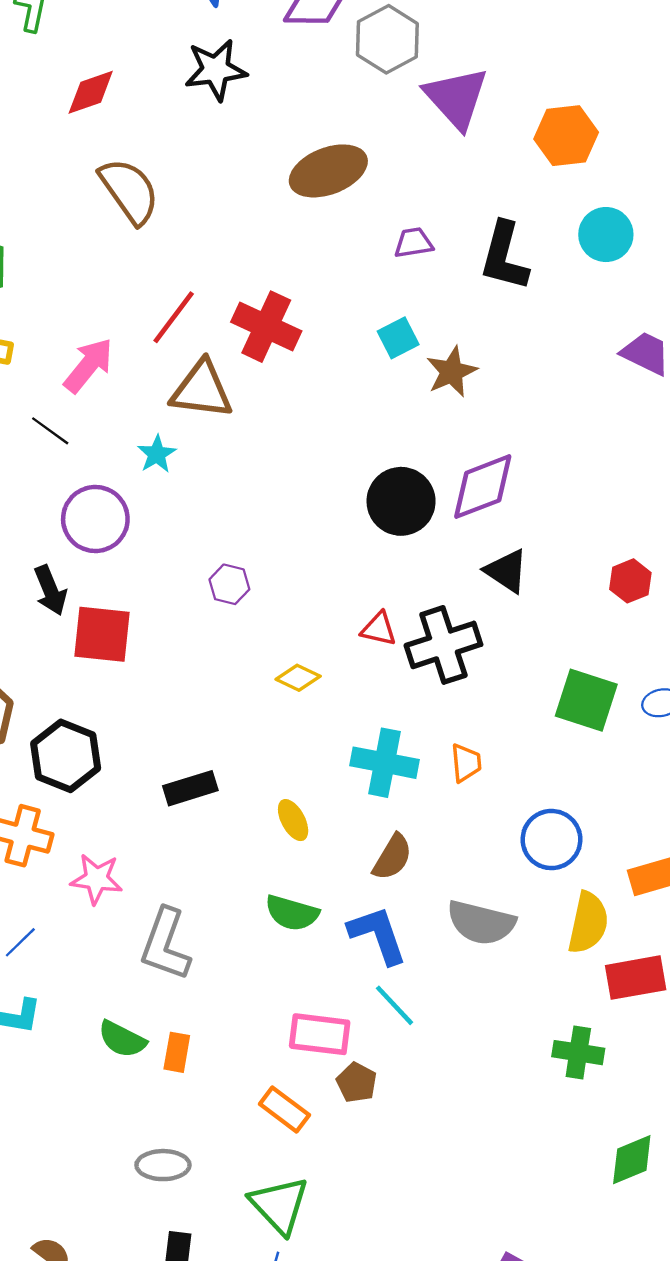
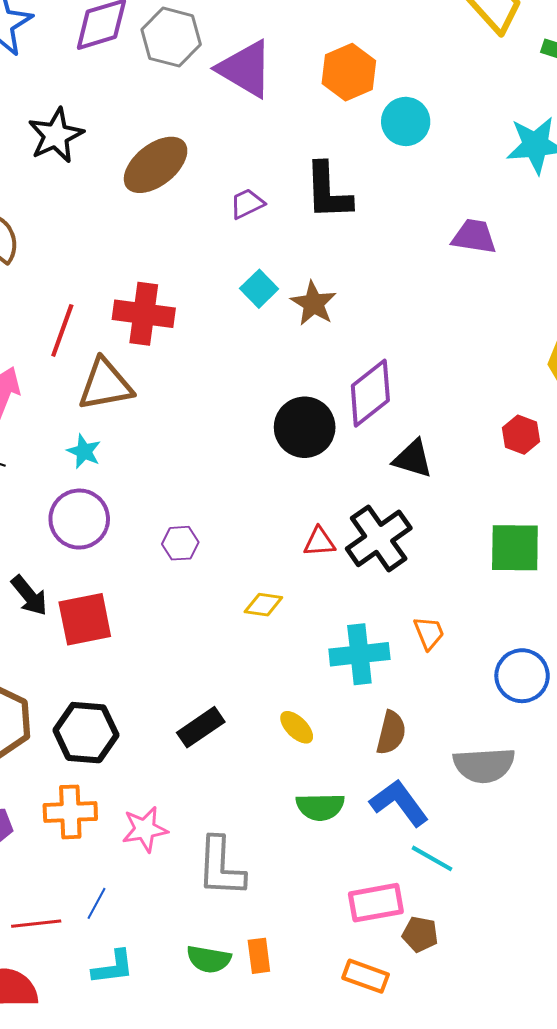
black star: (216, 70) -> (56, 135), moved
cyan circle: (606, 235) -> (406, 121), moved
purple circle: (95, 519) -> (79, 519), moved

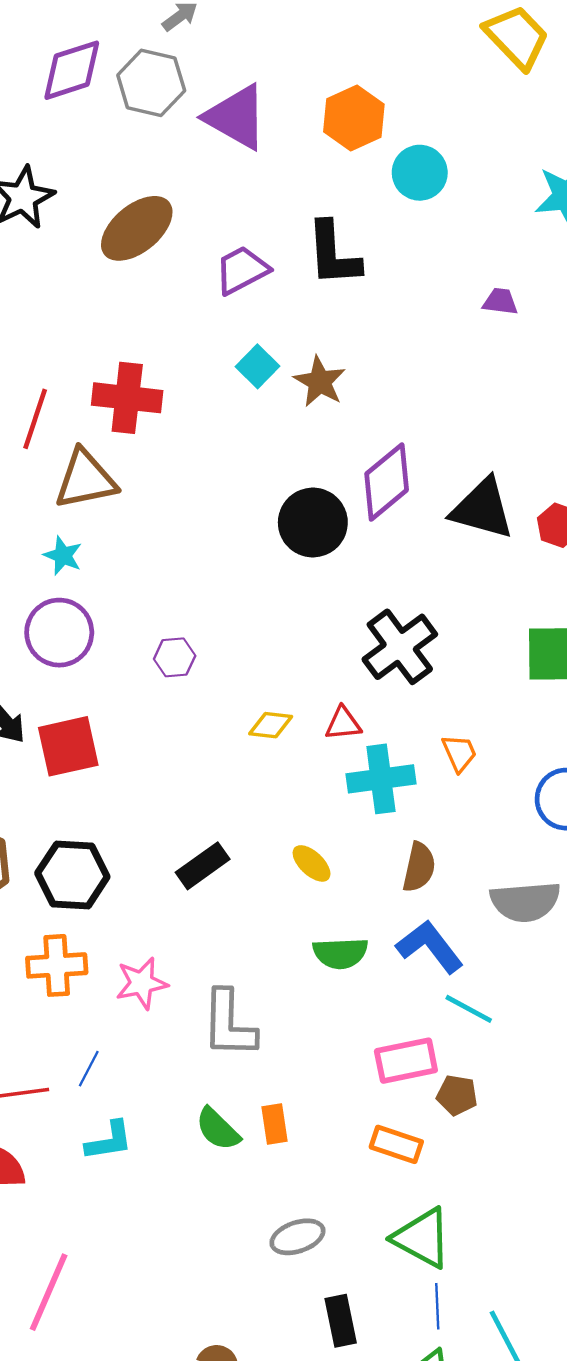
purple trapezoid: (247, 204) -> (242, 270), size x1.4
purple trapezoid: (474, 236) -> (500, 301), size x0.7
black triangle: (413, 459) -> (482, 509), moved, size x1.4
red triangle: (319, 542) -> (343, 724), moved
green semicircle: (209, 959) -> (218, 1129), turned 36

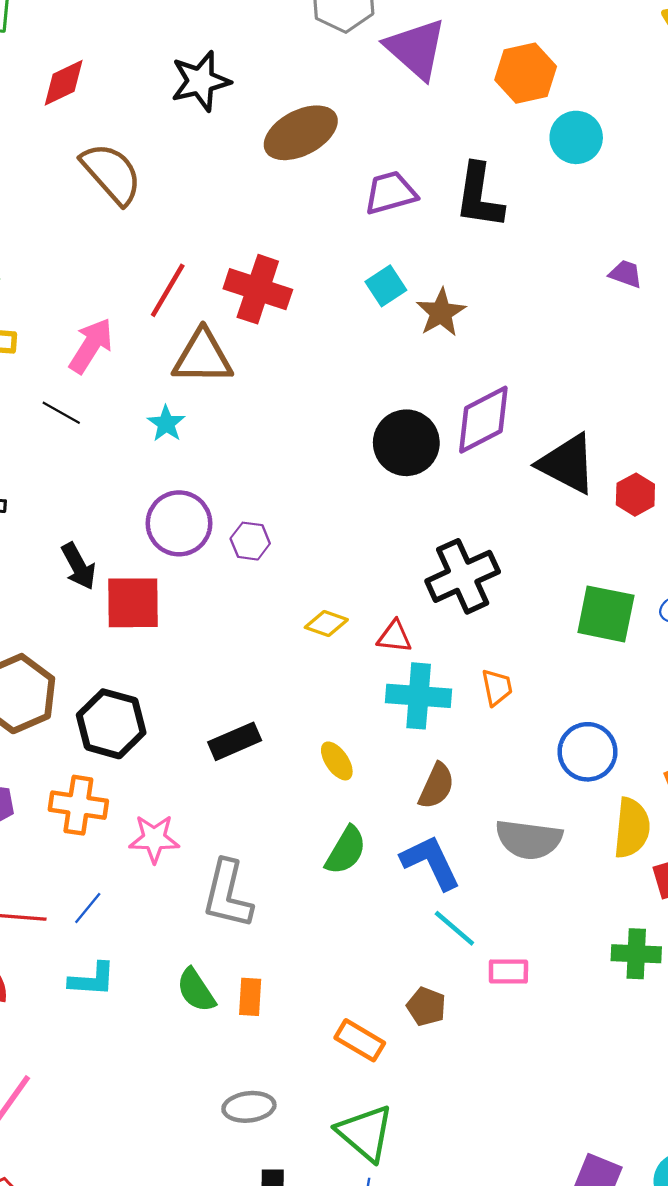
purple circle: (59, 633) -> (179, 523), moved
green semicircle: (340, 953) -> (346, 850), turned -69
pink rectangle: (406, 1061) -> (508, 972), moved, size x0.7

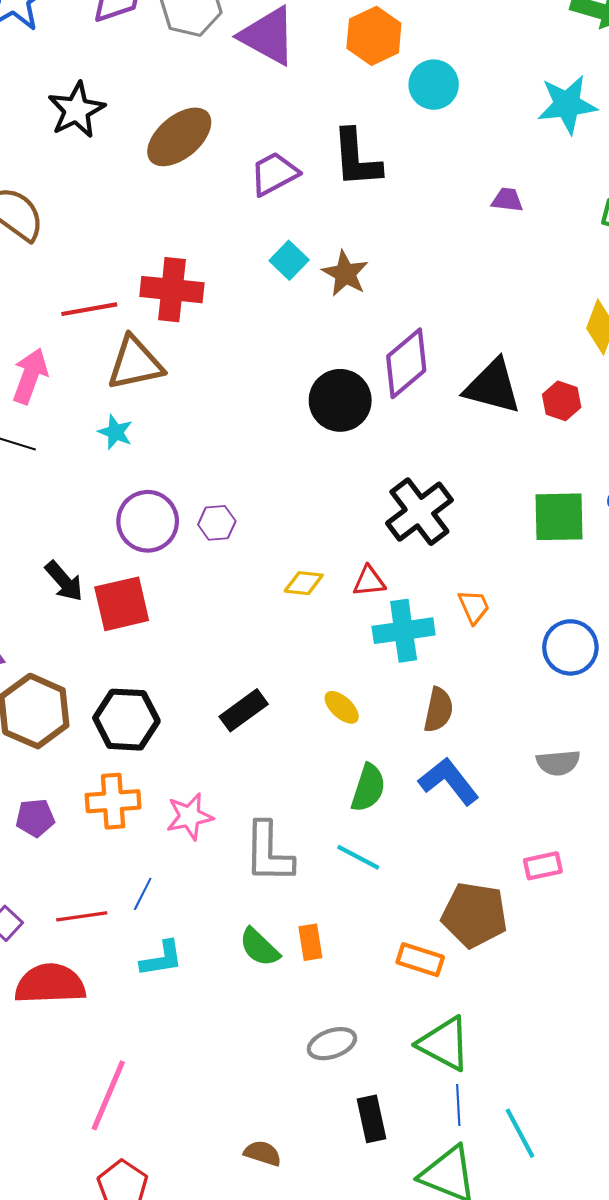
red line: (168, 290) -> (89, 309), turned 62
gray semicircle: (529, 839) -> (558, 763), moved, size x0.7
cyan line: (454, 928) -> (358, 857), moved
brown pentagon: (426, 1007) -> (474, 915), size x1.8

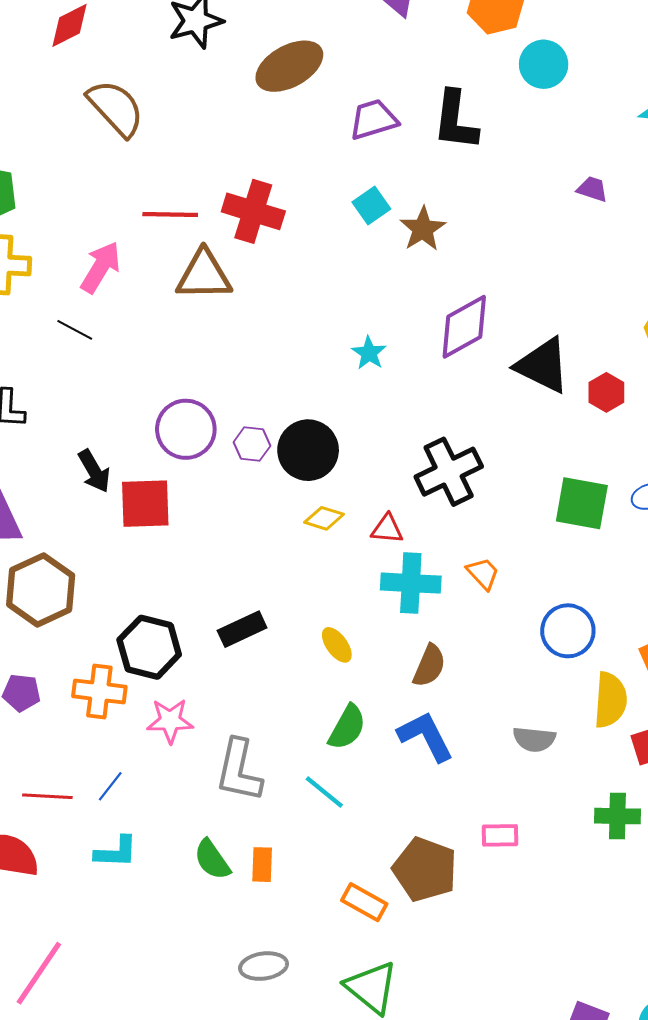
black circle: (340, 400) -> (308, 450), moved
cyan star: (115, 432) -> (369, 353), moved
orange trapezoid: (474, 607) -> (483, 573), turned -30
black hexagon: (126, 720) -> (149, 647), moved

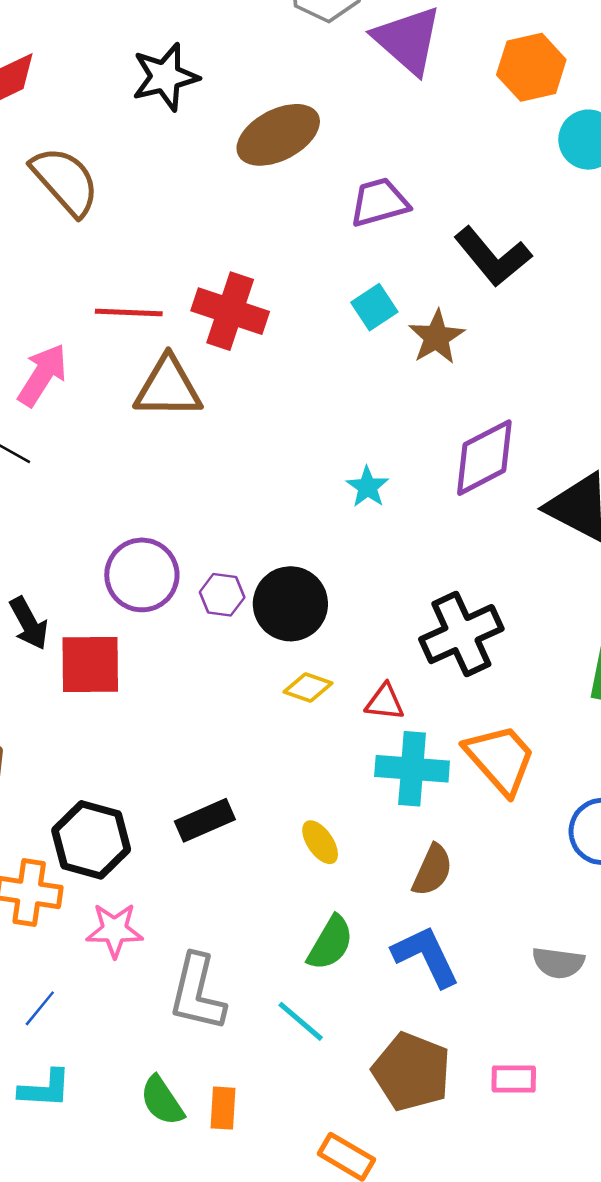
black L-shape: (455, 120) -> (493, 257), moved, turned -48
orange trapezoid: (483, 573) -> (500, 759), size x1.8
brown pentagon: (425, 869) -> (412, 1072), moved

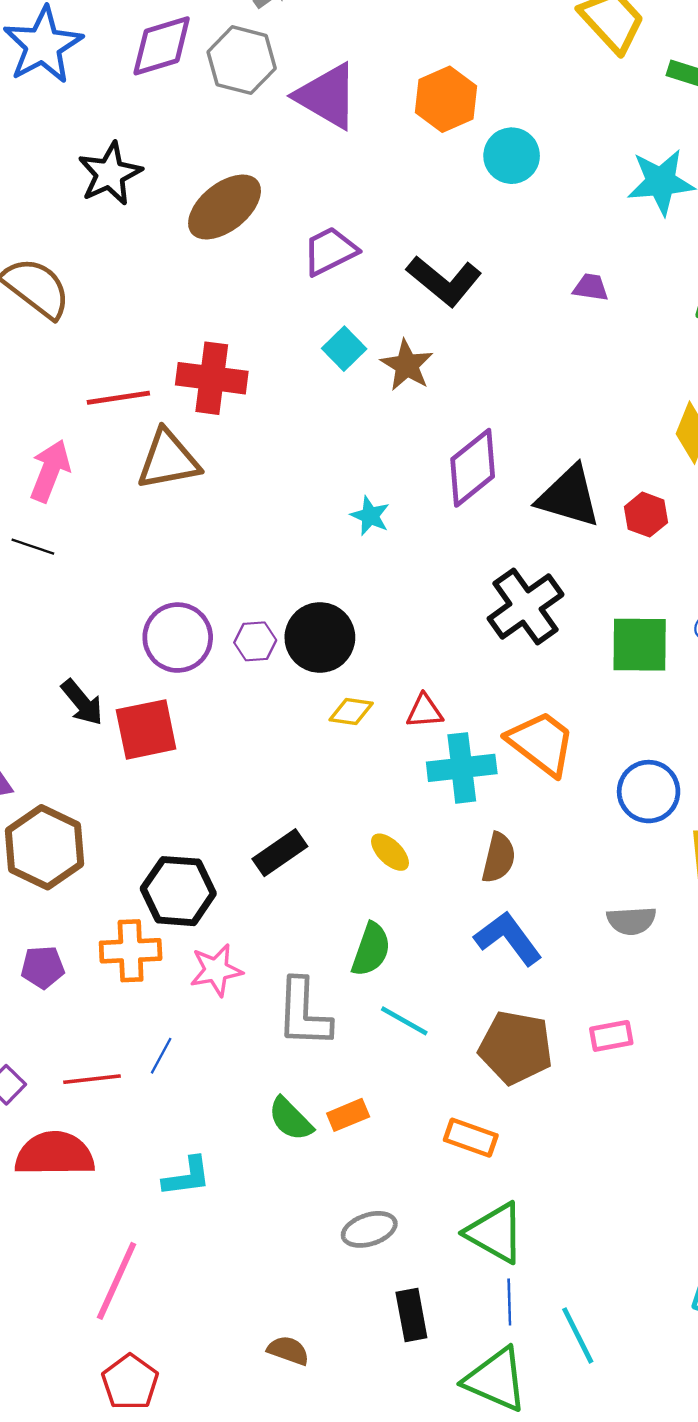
black cross: (461, 634) -> (526, 607), moved
green semicircle: (330, 943) -> (371, 949), moved
cyan L-shape: (45, 1089) -> (187, 1177), moved
orange rectangle: (223, 1108) -> (348, 1115), turned 75

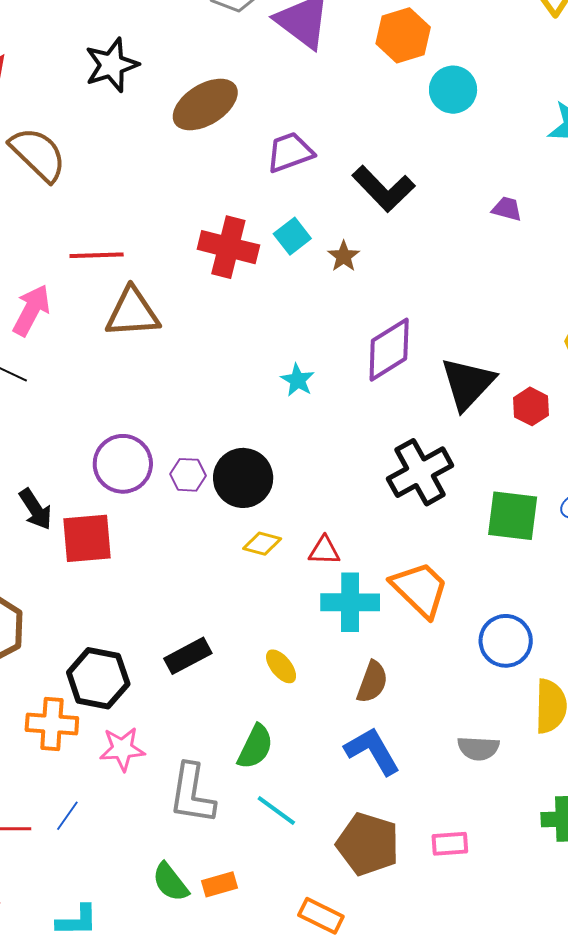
brown star: (407, 365) -> (344, 256), size x0.7
red cross: (212, 378) -> (228, 247), moved
black triangle: (569, 496) -> (468, 383), turned 50

